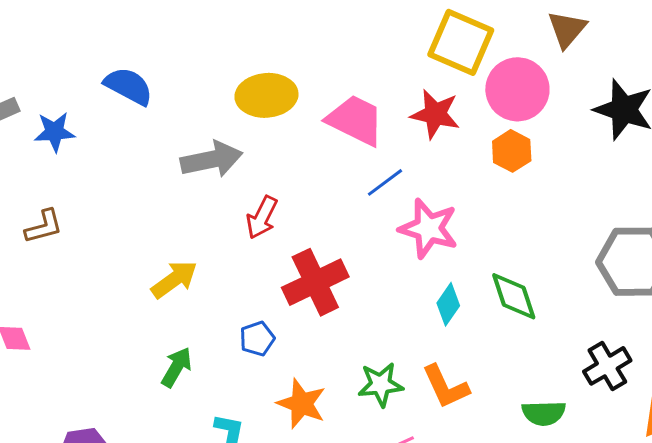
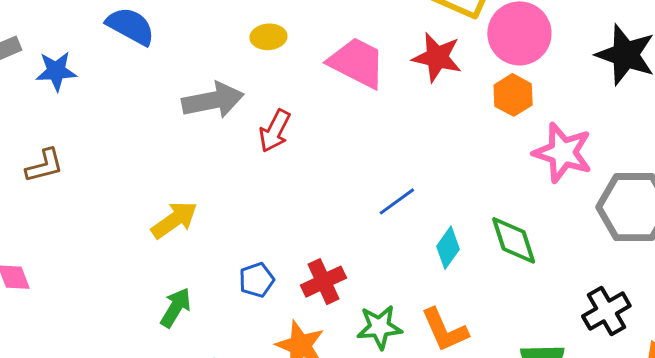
yellow ellipse: (266, 95) -> (268, 37), size x0.6
blue line: (385, 182) -> (397, 201), moved
red arrow: (262, 217) -> (275, 131), moved
pink star: (428, 228) -> (563, 153), moved
red cross: (315, 282) -> (323, 282), moved, size x0.7

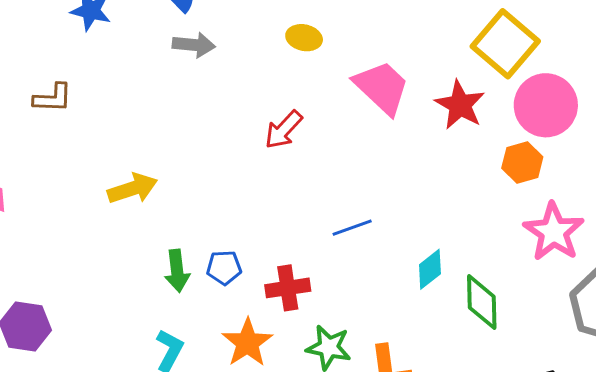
gray arrow: (213, 100) -> (194, 45), moved, size x0.7
blue line: (397, 201) -> (352, 228), moved
yellow arrow: (174, 220) -> (132, 188), moved
cyan diamond: (448, 248) -> (430, 269), moved
green arrow: (176, 308) -> (177, 271), moved, turned 126

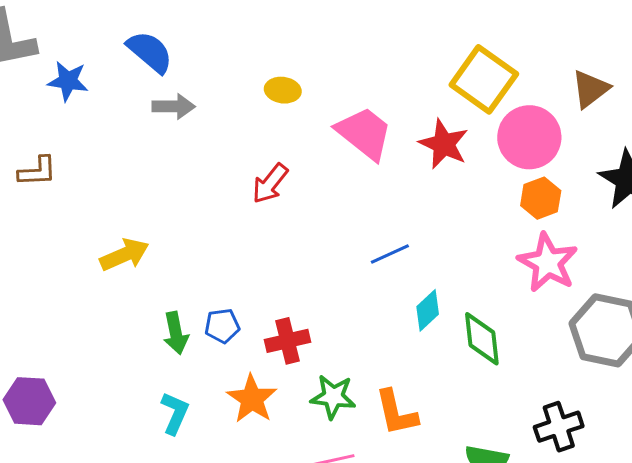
orange hexagon: (522, 162) -> (541, 198), moved
blue line: (352, 228) -> (390, 254), moved

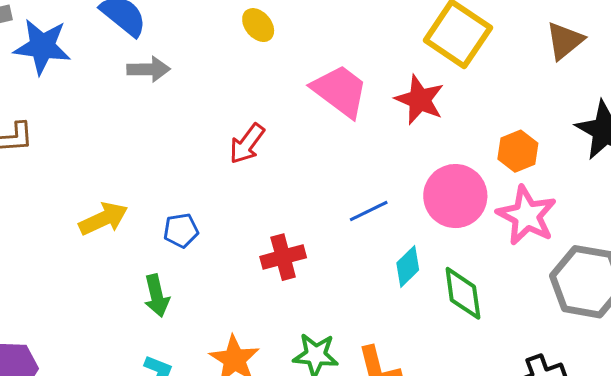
blue star: (68, 81) -> (42, 47), size x1.4
yellow ellipse: (283, 90) -> (258, 25), moved, turned 44
pink circle: (529, 137) -> (455, 196), moved
blue pentagon: (222, 326) -> (181, 230), moved
red cross: (287, 341) -> (283, 257), moved

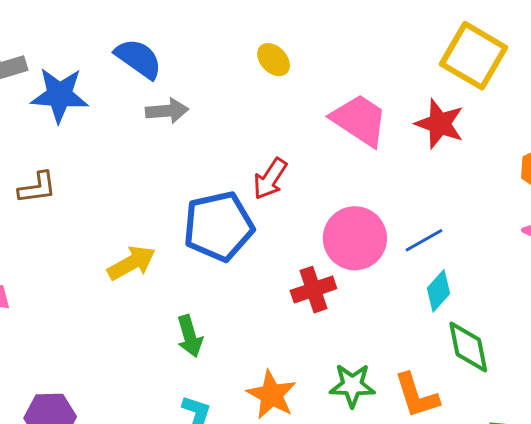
pink circle: (455, 196) -> (355, 238), moved
blue line: (369, 211) -> (424, 240), moved
blue pentagon: (181, 230) -> (218, 226), moved, size x2.0
green diamond: (463, 293) -> (468, 347), moved

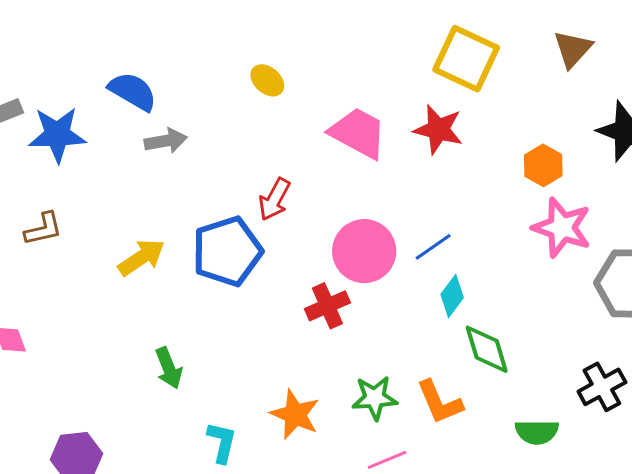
yellow arrow: (132, 263) -> (141, 258), moved
green arrow: (190, 336) -> (169, 368), moved

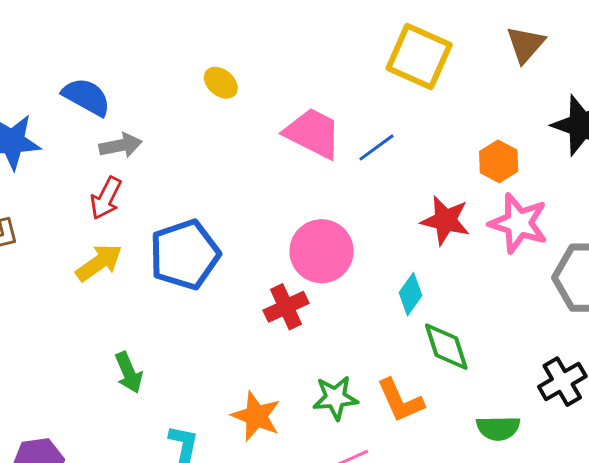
red star: (438, 129) -> (445, 220), moved
red arrow: (274, 199) -> (106, 198), moved
blue line: (433, 247) -> (376, 147), moved

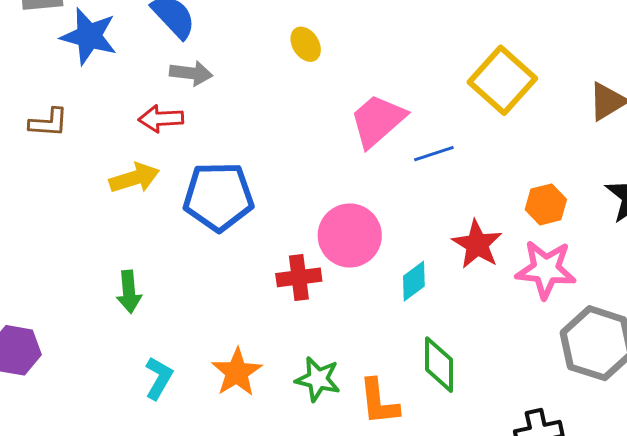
pink trapezoid: (313, 133) -> (378, 121), turned -86
red arrow: (106, 198) -> (161, 119), turned 42
pink star: (519, 223) -> (546, 269), turned -30
cyan diamond: (410, 294) -> (414, 281), moved

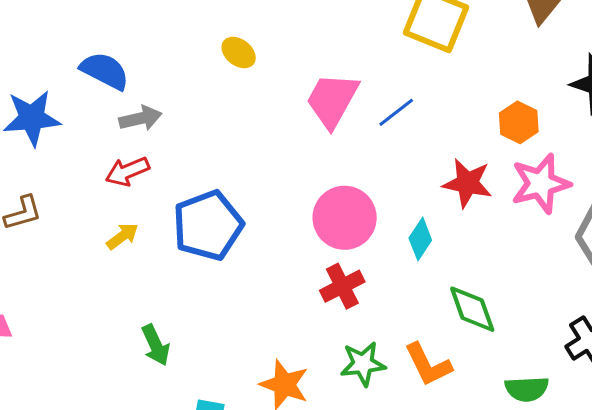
yellow arrow: (134, 178) -> (122, 236), size x0.7
red cross: (299, 277) -> (342, 286), moved

